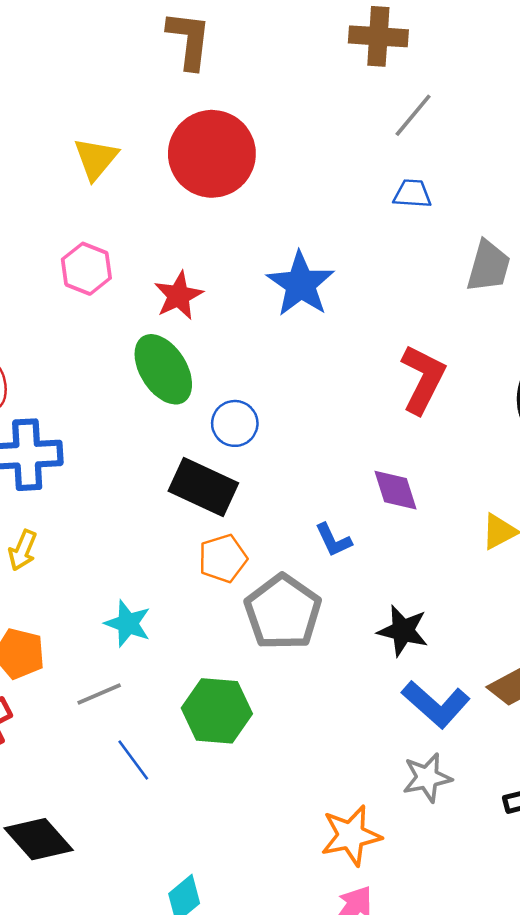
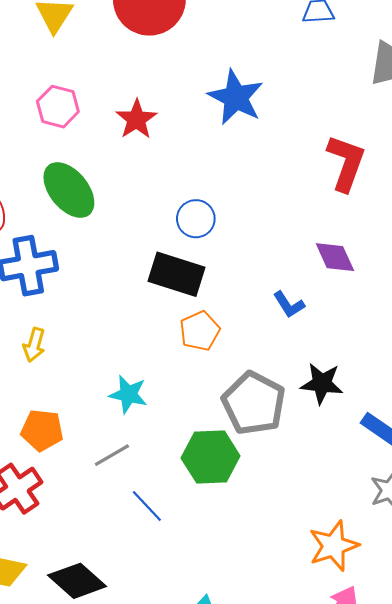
green ellipse: (163, 369) -> (69, 190), moved
gray pentagon: (283, 612) -> (254, 403), moved
black star: (403, 631) -> (322, 383), moved

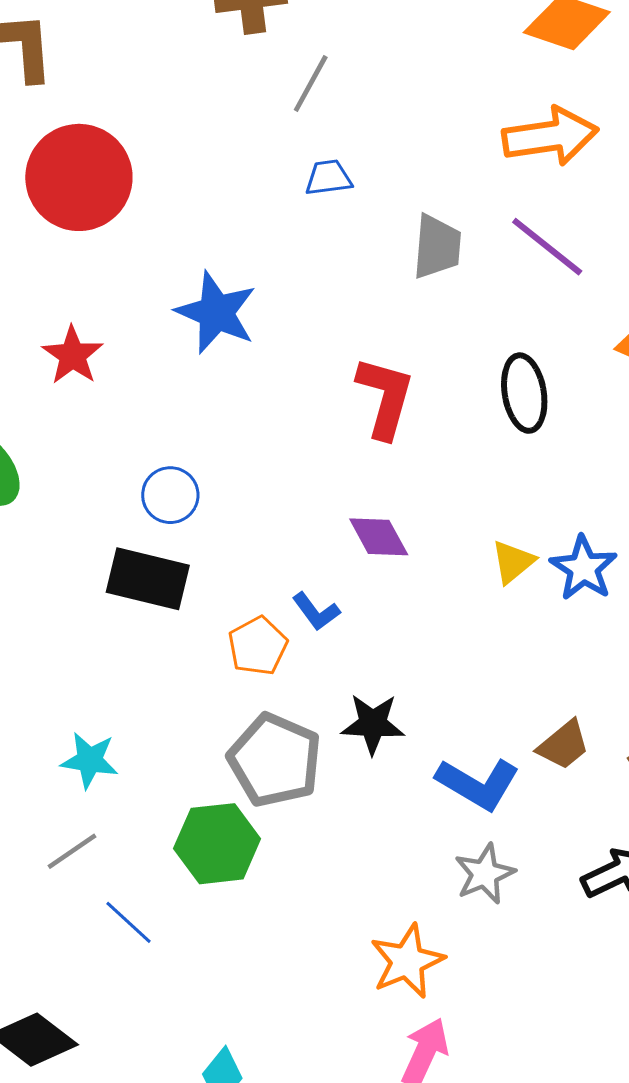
orange pentagon: (200, 331) -> (258, 646), moved

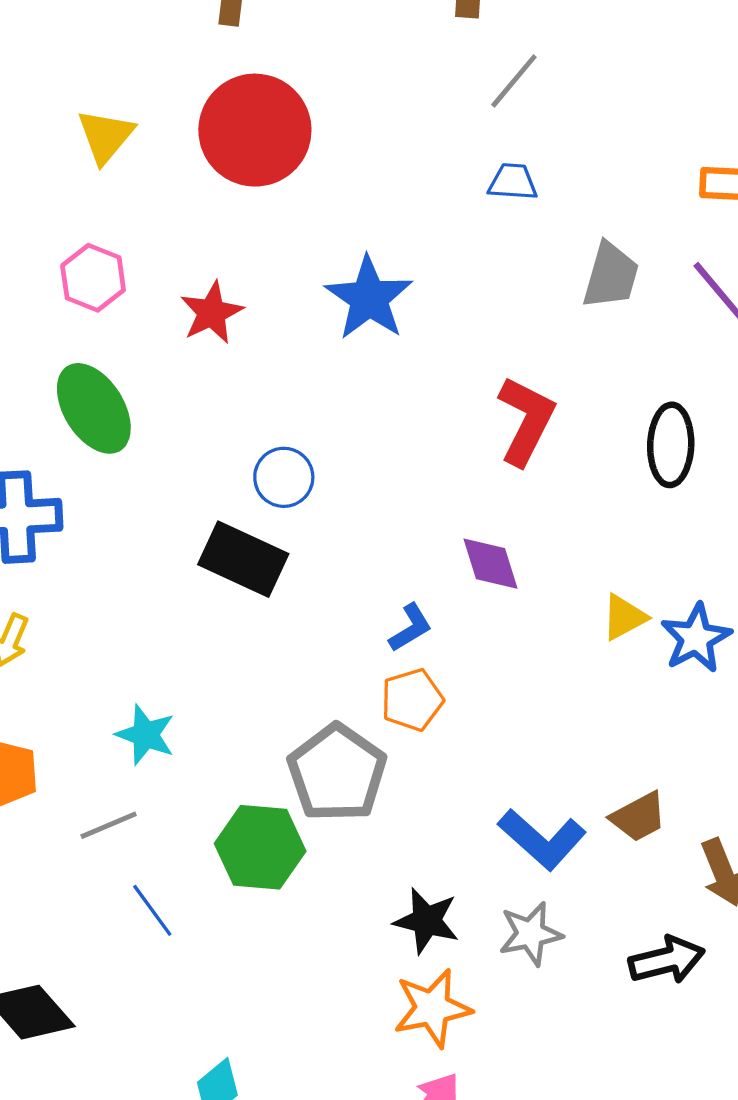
blue L-shape: (316, 611) -> (410, 628), turned -96
orange pentagon: (258, 646) -> (412, 700), moved
black star: (373, 724) -> (426, 921), moved

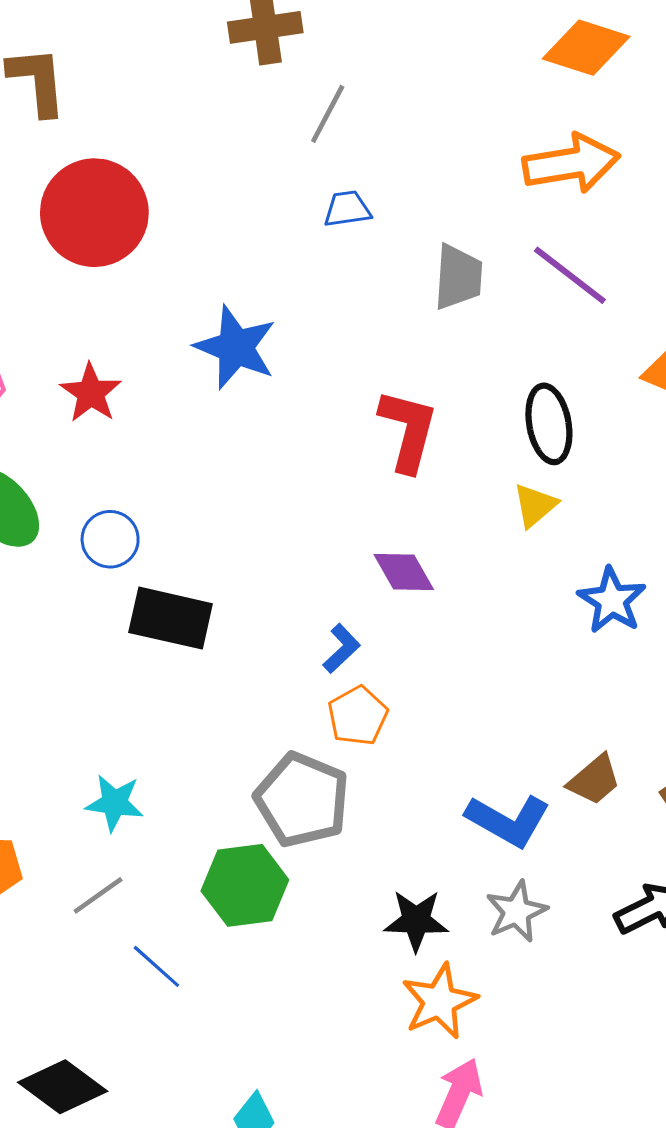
blue circle: (284, 477) -> (110, 539), moved
yellow triangle: (624, 617) -> (535, 505), moved

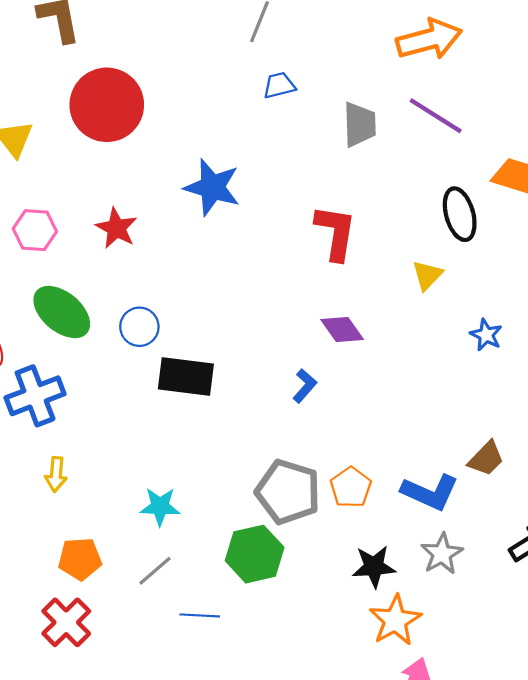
black ellipse: (549, 424) -> (460, 214), moved
blue star: (612, 600) -> (486, 335), size x0.7
orange pentagon: (358, 716) -> (351, 487), moved
blue line: (156, 966) -> (200, 615), turned -33

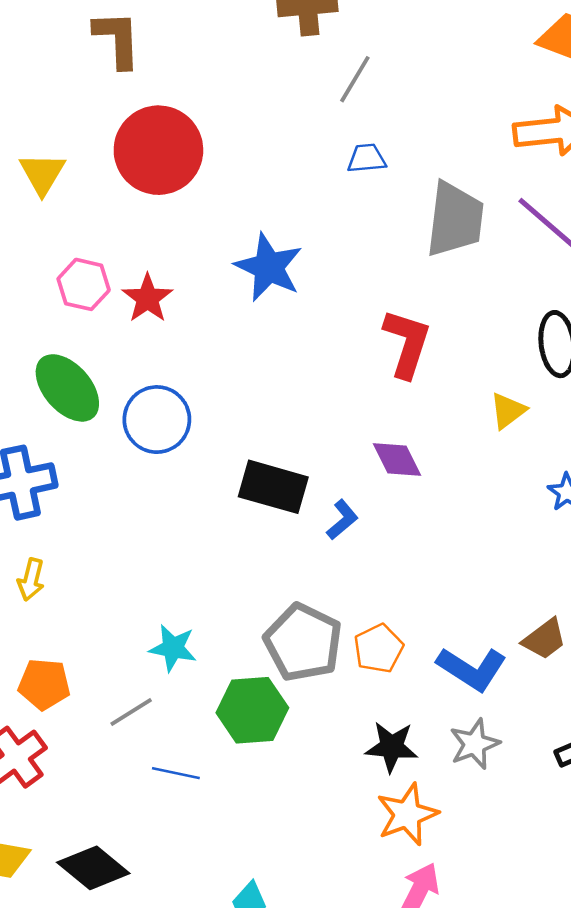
gray trapezoid: (360, 124) -> (455, 219), size x1.4
pink hexagon: (35, 230) -> (84, 284), moved
blue circle: (139, 327) -> (157, 420), size x1.4
black rectangle: (186, 377) -> (273, 487), moved
cyan star: (160, 506) -> (173, 648), moved

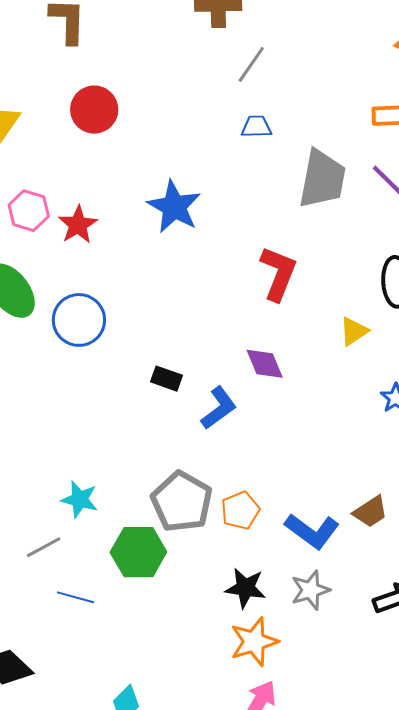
red circle: (158, 150) -> (94, 110), size x0.7
black rectangle: (273, 487) -> (166, 379), size x0.6
blue L-shape: (342, 520) -> (219, 408), size x1.4

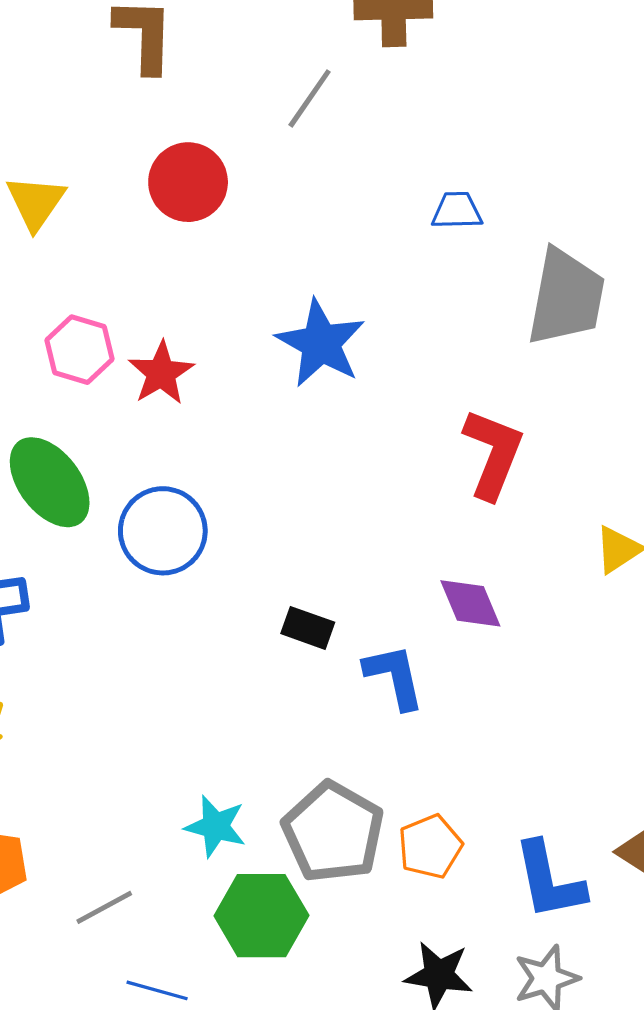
gray line: (251, 64) -> (310, 98), moved
blue L-shape: (219, 408) -> (394, 677), turned -66
cyan star: (80, 499) -> (216, 826), moved
blue L-shape: (312, 531) -> (549, 881), turned 42

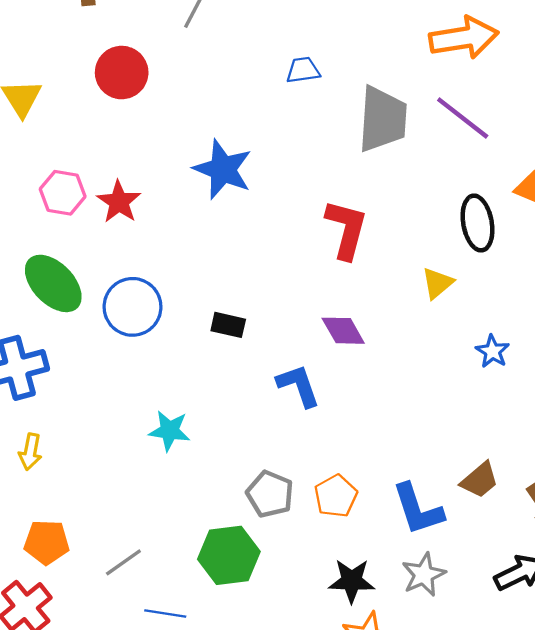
black rectangle: (308, 628) -> (228, 325), moved
cyan star: (216, 826) -> (169, 431), moved
gray pentagon: (333, 832) -> (270, 494), size x0.7

